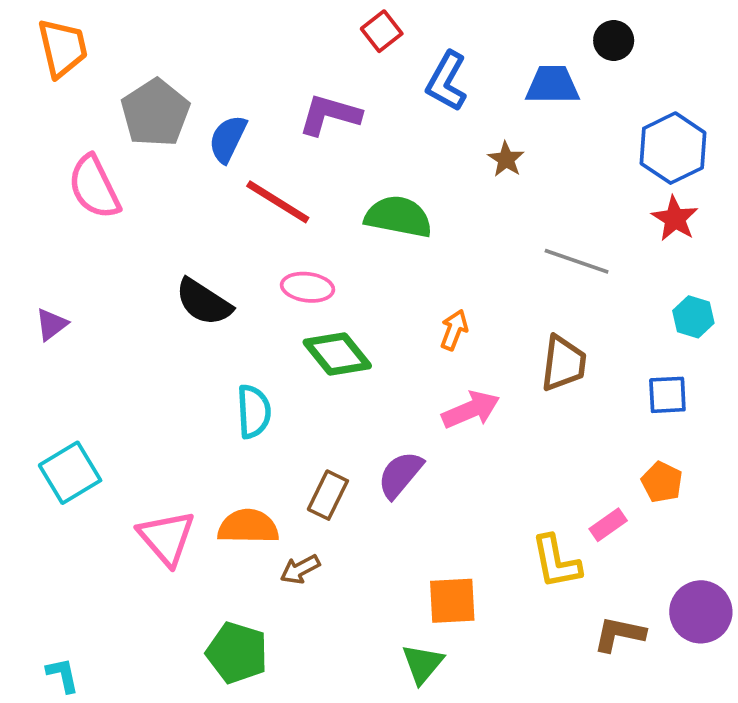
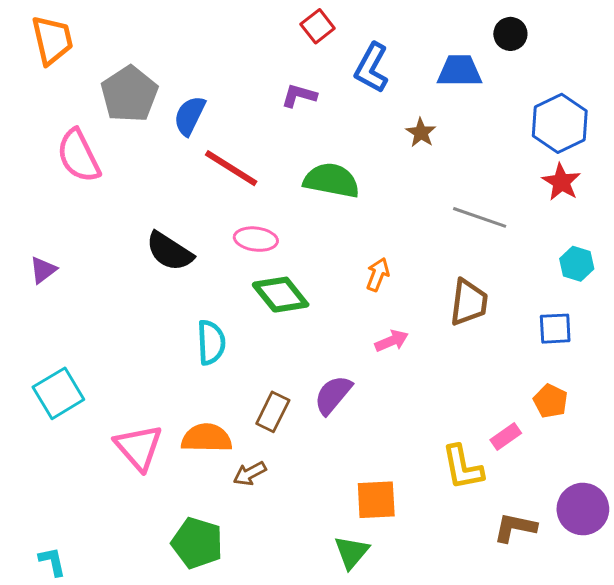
purple L-shape: (330, 115) -> (299, 96), moved, size x0.7
pink arrow: (471, 410) -> (392, 341), size x0.7

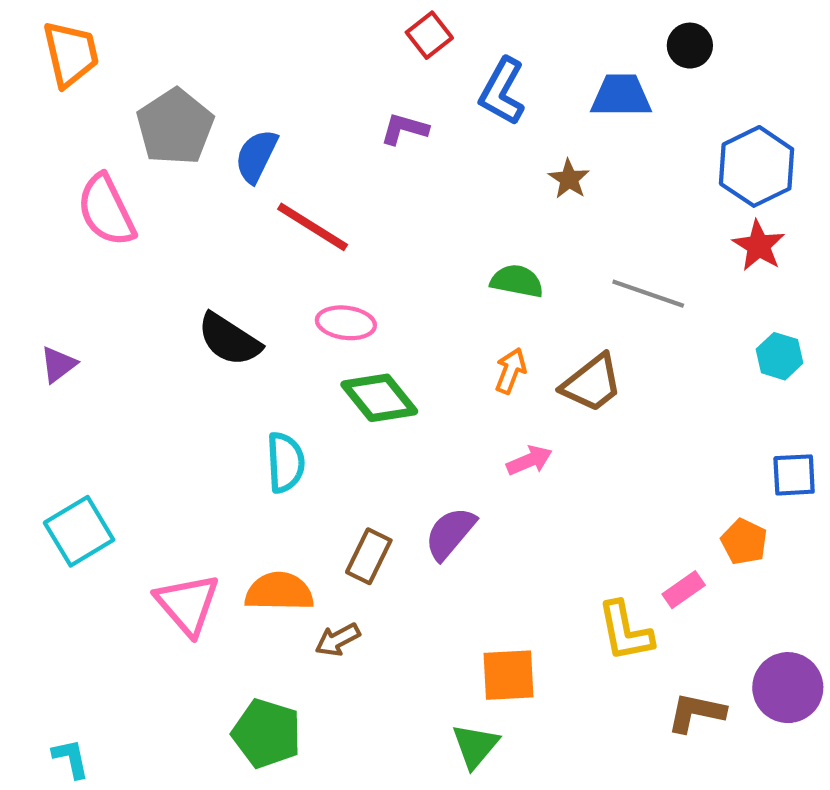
green semicircle: (331, 180) -> (517, 281), moved, size x0.7
brown trapezoid: (469, 302) -> (592, 383), moved, turned 45
blue square: (555, 329) -> (794, 475), moved

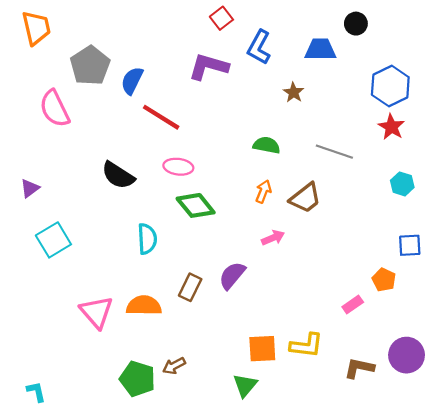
purple L-shape: (404, 129) -> (208, 67), size x1.6
cyan square: (79, 531) -> (53, 240), moved
yellow L-shape: (625, 631) -> (306, 345), moved, turned -72
brown arrow: (338, 640) -> (174, 366), moved

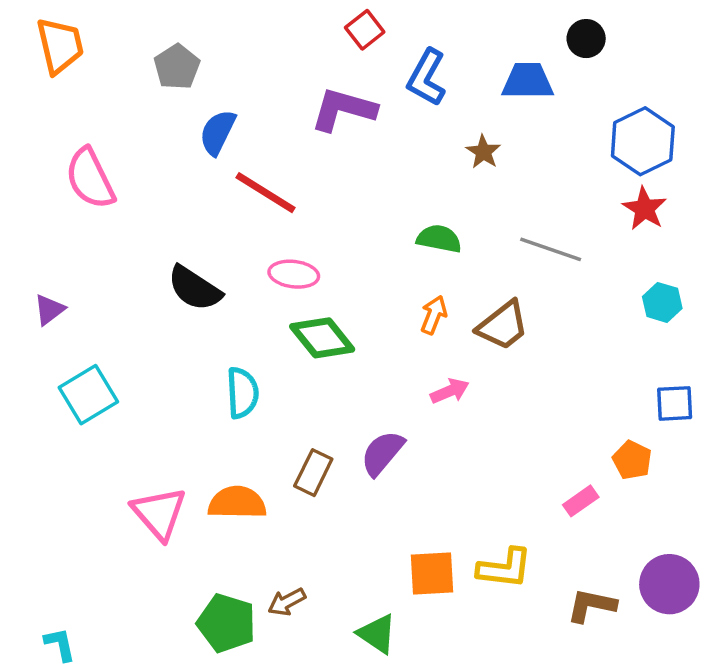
gray pentagon: (90, 66) -> (177, 67), moved, size x0.7
green triangle: (245, 385) -> (377, 634), moved, turned -36

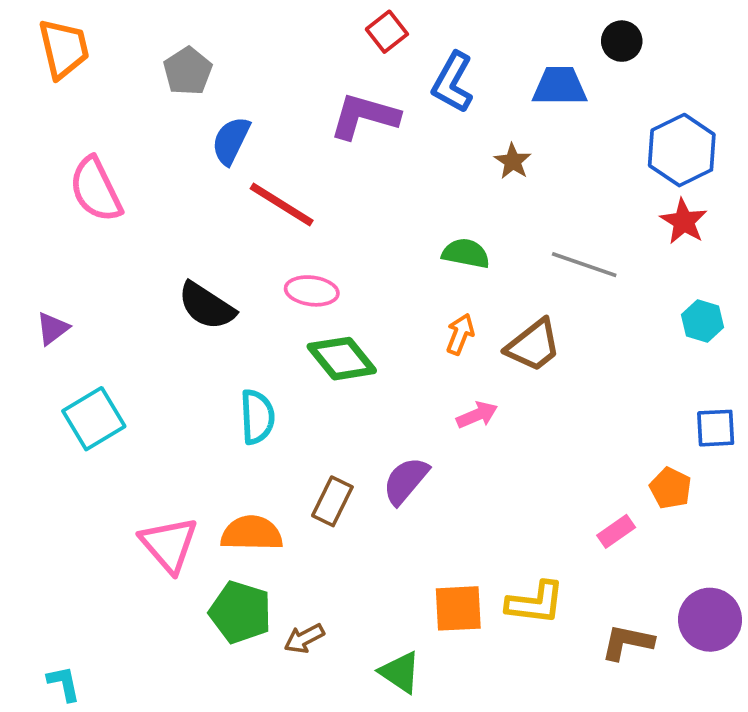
green pentagon: (226, 623) -> (240, 612), moved

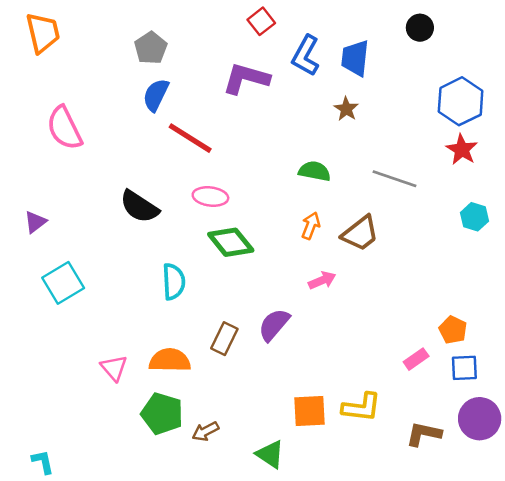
gray pentagon: (188, 71) -> (151, 48), moved
blue trapezoid: (560, 86) -> (355, 58), moved, turned -84
blue square: (716, 428) -> (464, 368), moved
pink triangle: (169, 545) -> (114, 368), size x0.7

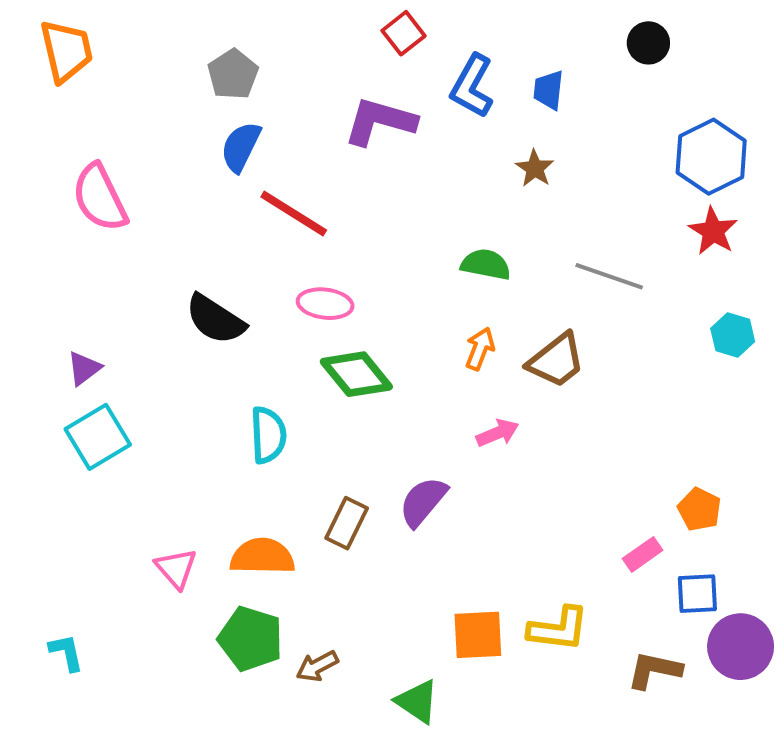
blue trapezoid: (355, 58) -> (548, 90), size x0.7
purple triangle: (35, 222) -> (84, 368), moved
blue square: (464, 368) -> (697, 594), moved
cyan L-shape: (43, 462) -> (66, 652), moved

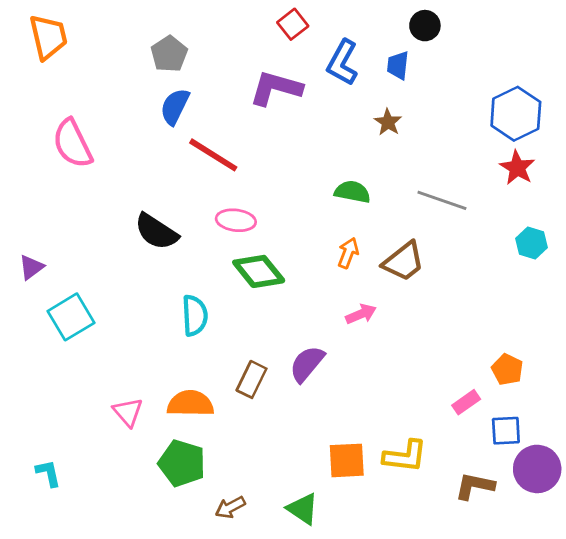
black circle: (648, 43) -> (425, 26), moved
purple triangle: (84, 368) -> (31, 267), moved
brown arrow: (317, 666) -> (230, 507), moved

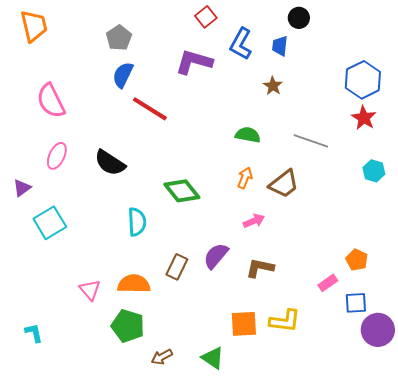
pink ellipse: (236, 220) -> (57, 156), moved, turned -72
brown L-shape: (475, 486) -> (260, 268), moved

